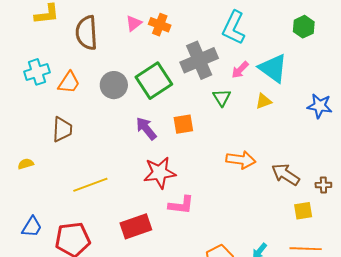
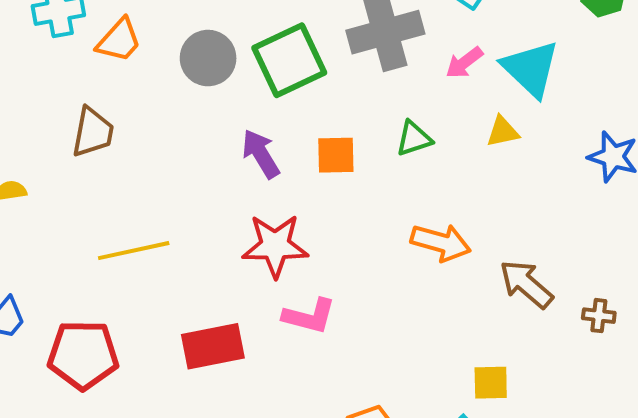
green triangle: (222, 98) -> (414, 138), moved, turned 36
yellow square: (303, 211) -> (491, 383), moved

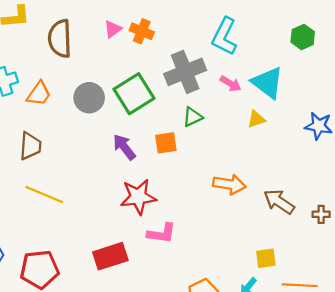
pink arrow: (464, 63) -> (231, 84), turned -105
green triangle: (414, 138) -> (193, 117), moved
yellow line: (134, 251) -> (44, 195), moved, turned 42

